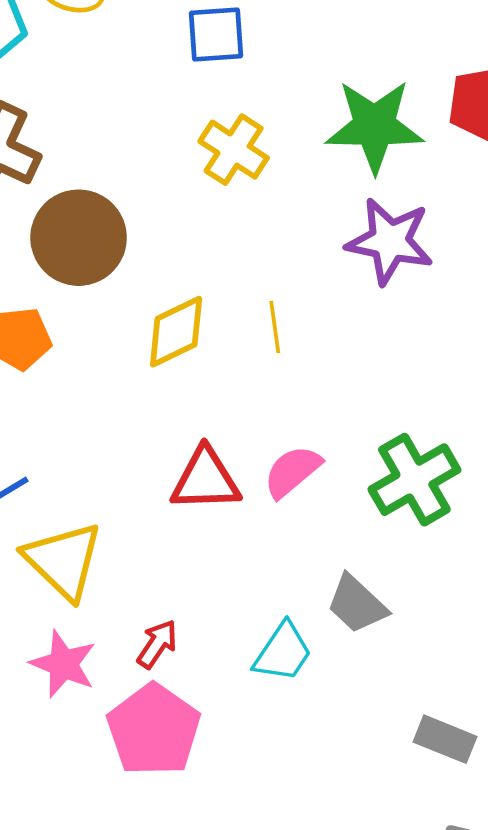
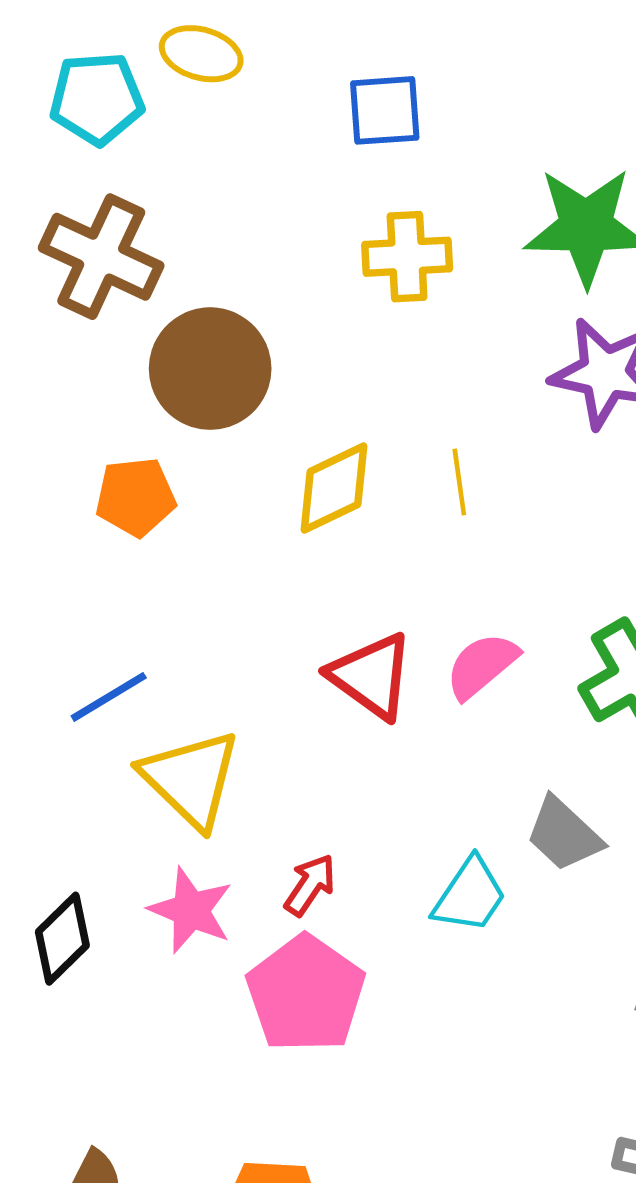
yellow cross: (234, 150) -> (407, 257), turned -36
red triangle: (205, 480) -> (371, 676), turned 38

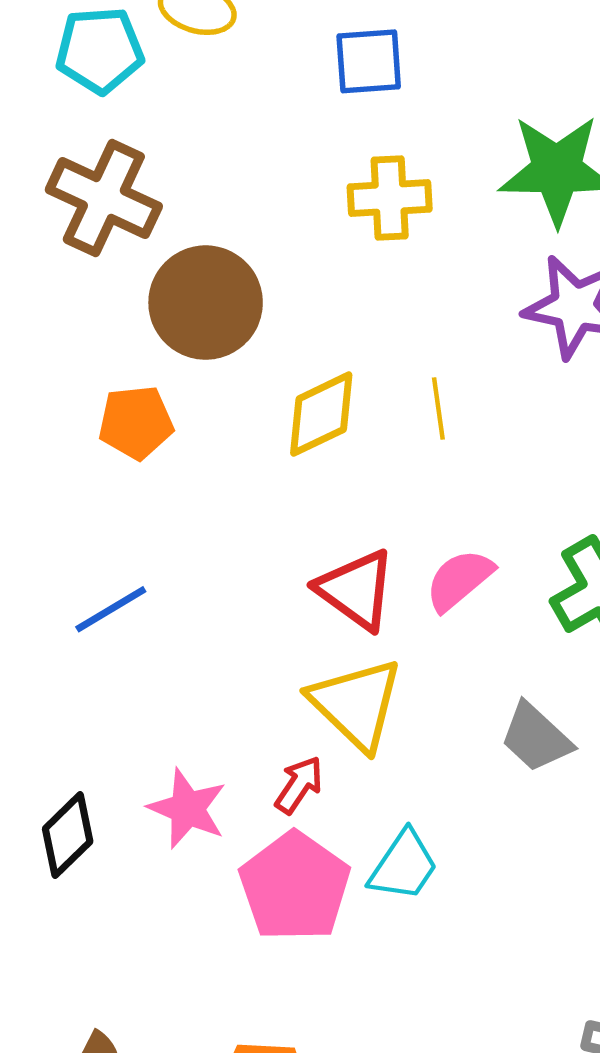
yellow triangle: (191, 779) -> (356, 704), moved
cyan trapezoid: (470, 895) -> (404, 866), moved

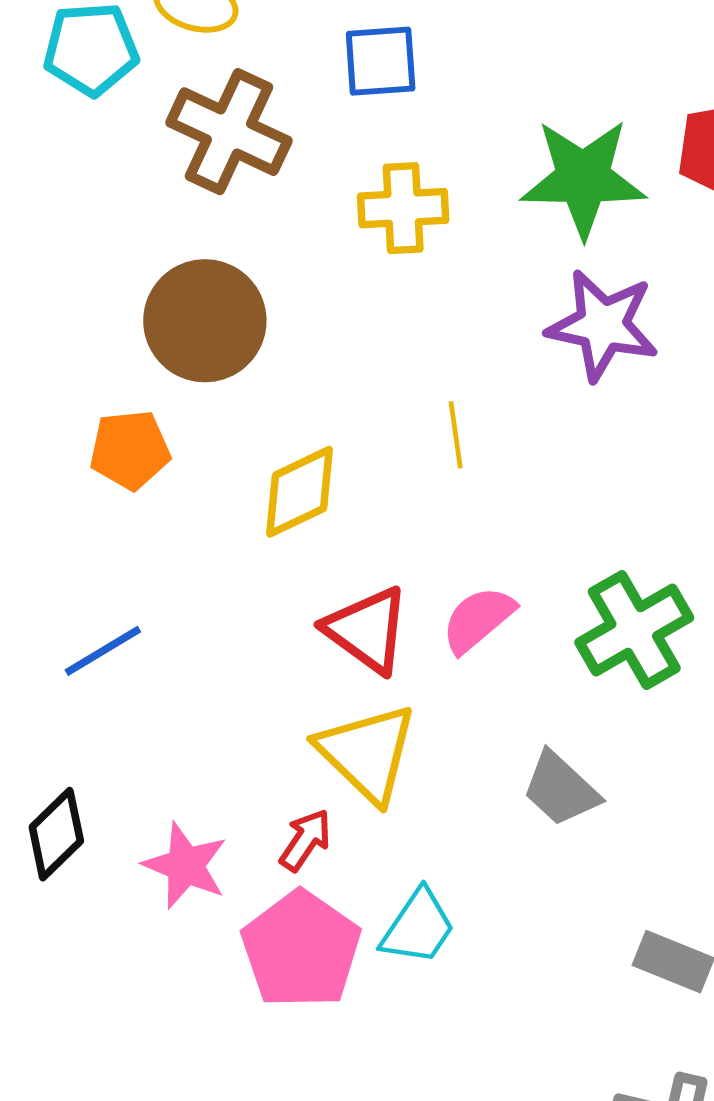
brown cross: (104, 198) -> (229, 132), moved
yellow diamond: (321, 414) -> (299, 492), moved
black diamond: (68, 835) -> (56, 834), moved

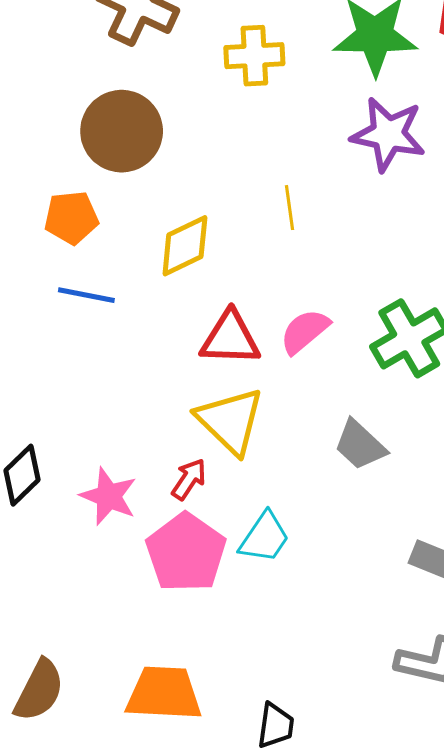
red triangle: (367, 630) -> (230, 338), turned -34
blue line: (103, 651) -> (86, 295), moved, turned 42

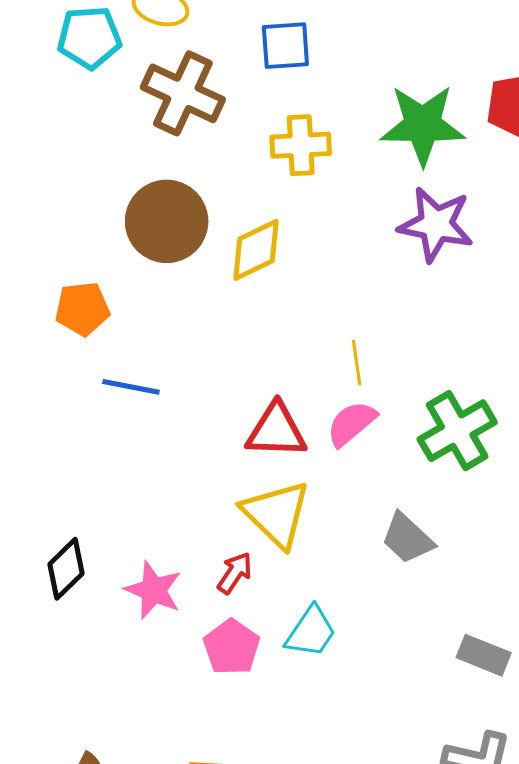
yellow line: (290, 208) -> (357, 363), moved
orange pentagon: (71, 218) -> (82, 309), moved
yellow diamond: (185, 246) -> (256, 250), moved
pink pentagon: (186, 553) -> (232, 647), size x0.7

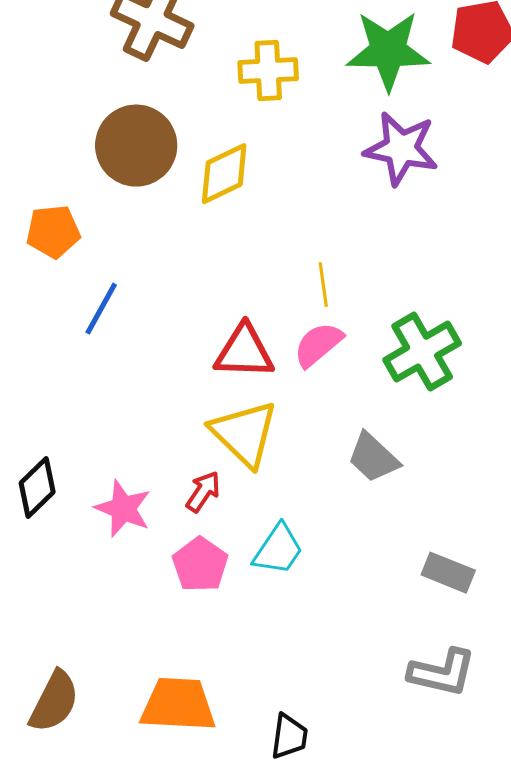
blue line: (131, 387) -> (101, 309), turned -72

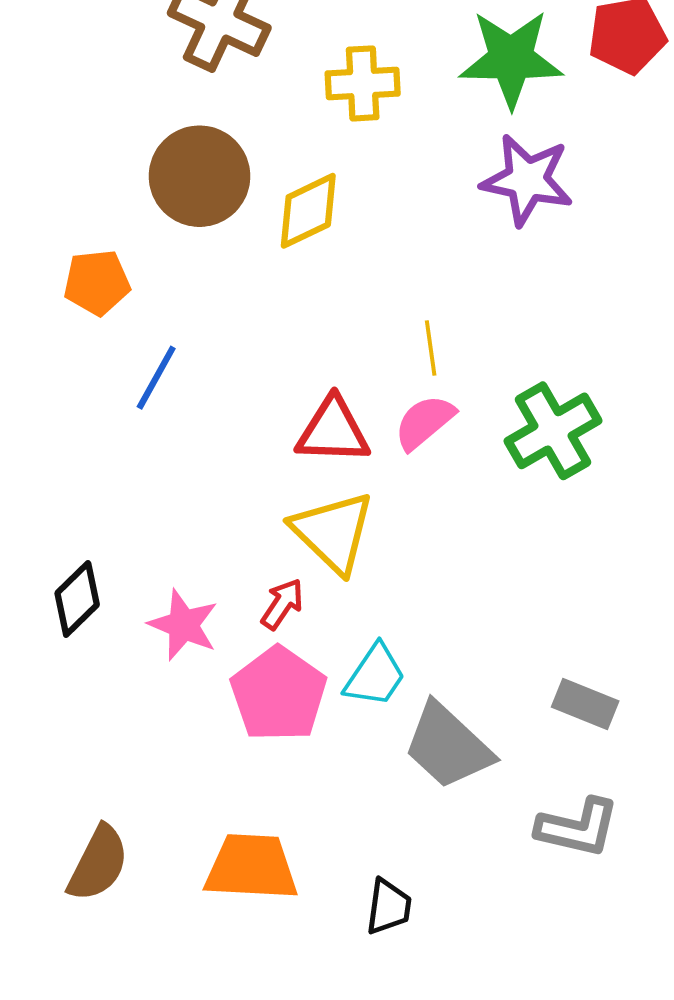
gray trapezoid: (373, 458) -> (448, 746), moved, size x1.4
pink pentagon: (200, 565) -> (279, 694), size x1.4

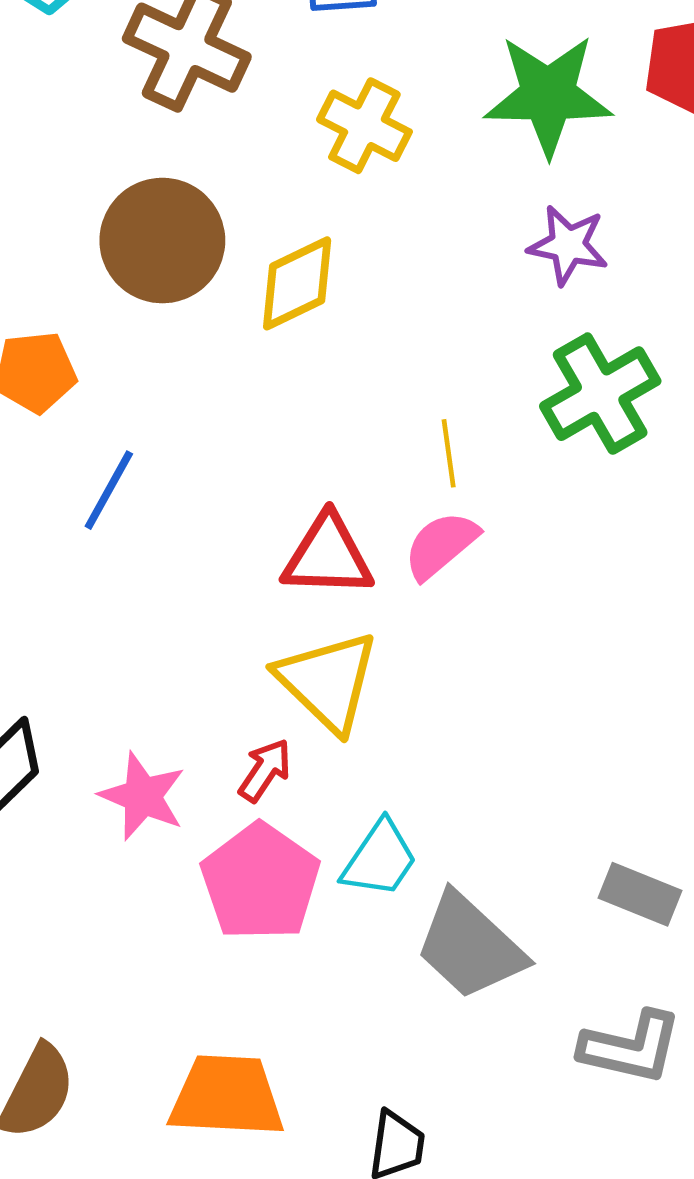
yellow cross: (363, 83) -> (364, 126), turned 30
purple star: (527, 180) -> (568, 245), size x0.7
green cross: (553, 431) -> (600, 394), moved

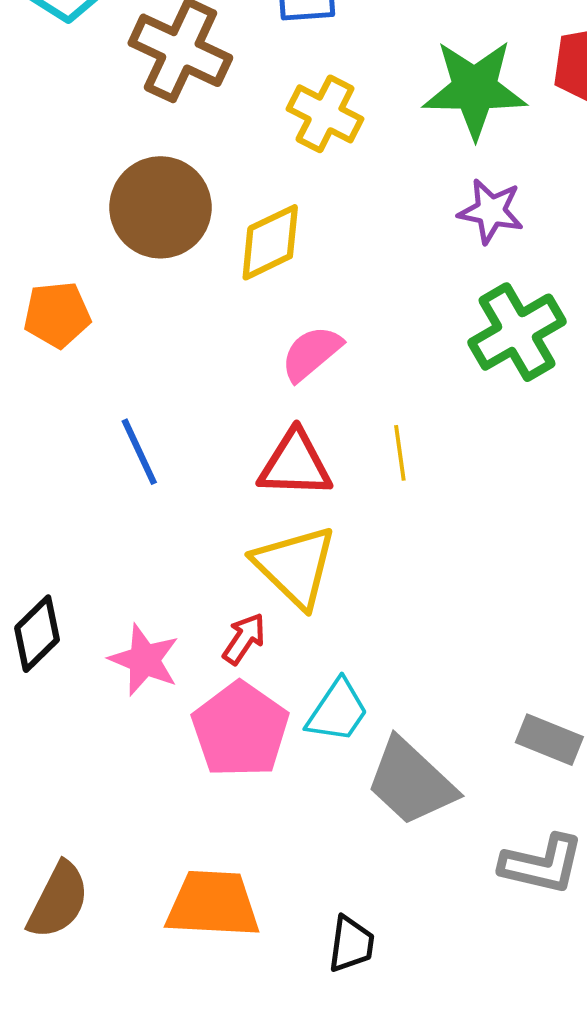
yellow line: (449, 453) -> (400, 453), moved
blue line: (109, 490) -> (139, 452), moved, turned -54
pink semicircle: (441, 545) -> (311, 353), moved

